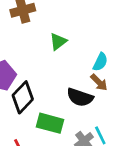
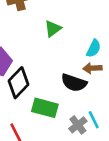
brown arrow: (99, 82) -> (92, 68), turned 132

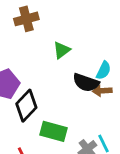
black semicircle: (74, 83) -> (86, 83), moved

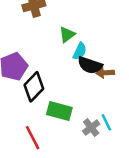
cyan semicircle: (104, 70) -> (80, 51), moved

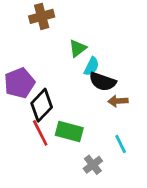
brown arrow: (105, 73) -> (118, 101), moved
gray cross: (91, 128) -> (93, 165), moved
red line: (33, 138) -> (40, 133), moved

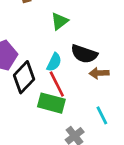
cyan semicircle: (91, 66) -> (54, 62), moved
red line: (40, 133) -> (57, 84), moved

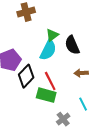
black semicircle: (84, 54) -> (72, 45), moved, turned 48
cyan semicircle: (54, 62) -> (48, 50), moved, size x1.5

